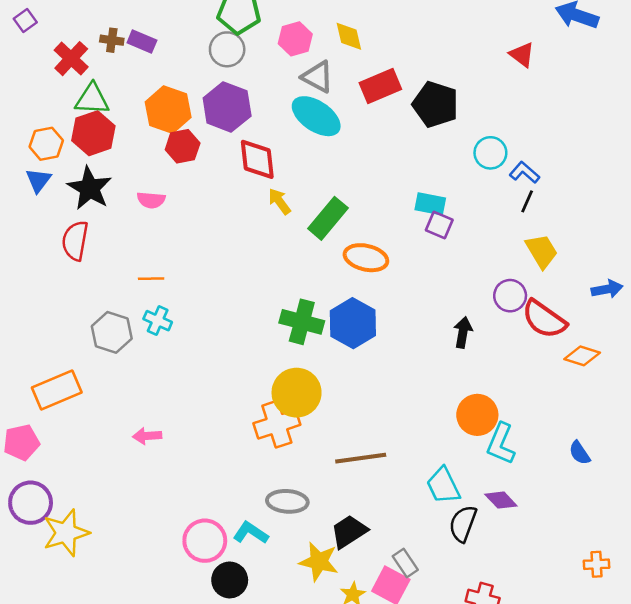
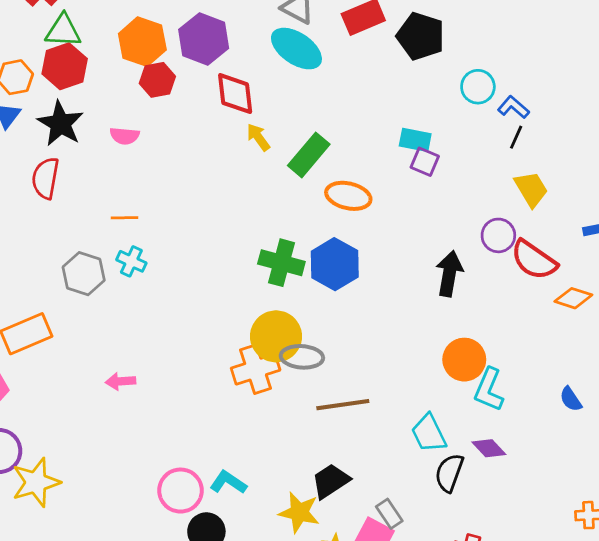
black arrow: (463, 332) -> (449, 274), size x1.4
gray ellipse: (287, 501) -> (302, 357), moved

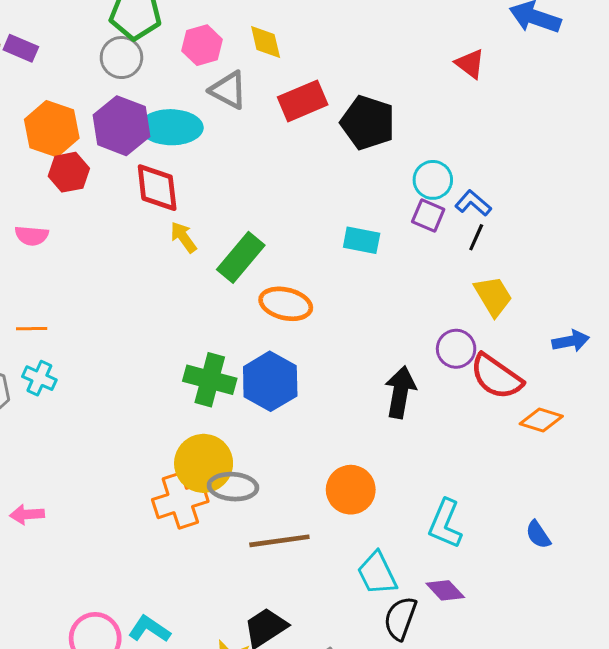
cyan ellipse: (296, 49) -> (171, 127), moved, turned -33
purple square: (425, 162) -> (428, 216), moved
orange circle: (464, 360) -> (351, 490), moved

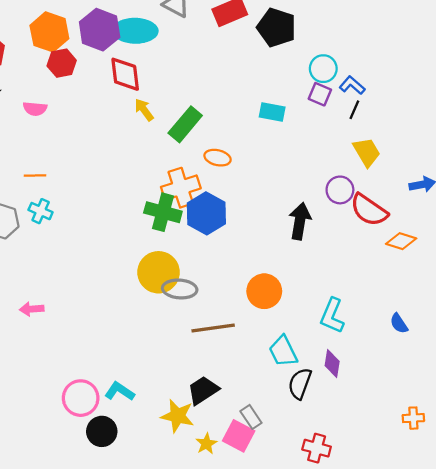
orange ellipse: (286, 304) -> (218, 158), size x0.7
orange cross: (180, 501) -> (181, 188), moved
purple diamond: (445, 590) -> (332, 364), turned 52

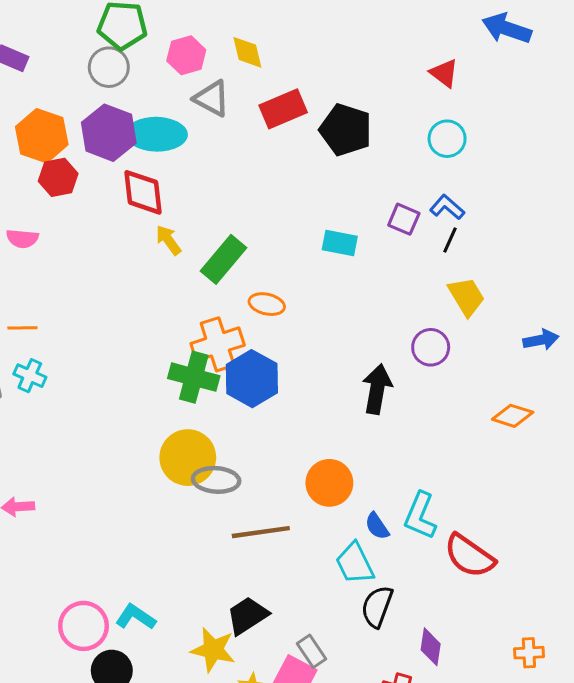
cyan circle: (323, 69) -> (447, 139), moved
red semicircle: (369, 210) -> (469, 556), moved
blue semicircle: (399, 323) -> (377, 526), moved
purple diamond: (332, 364) -> (431, 647), moved

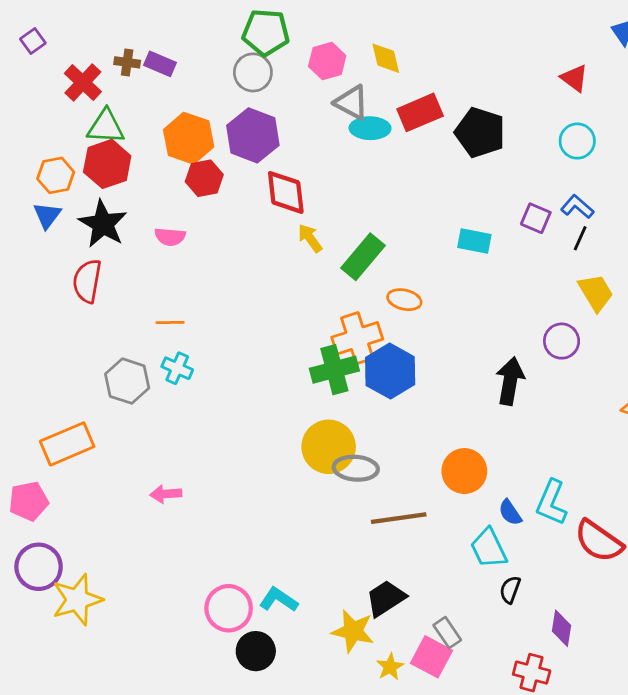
cyan ellipse: (156, 134) -> (370, 128), moved, size x0.7
green cross: (194, 377) -> (334, 370), turned -30
black semicircle: (377, 607) -> (510, 590), size x0.7

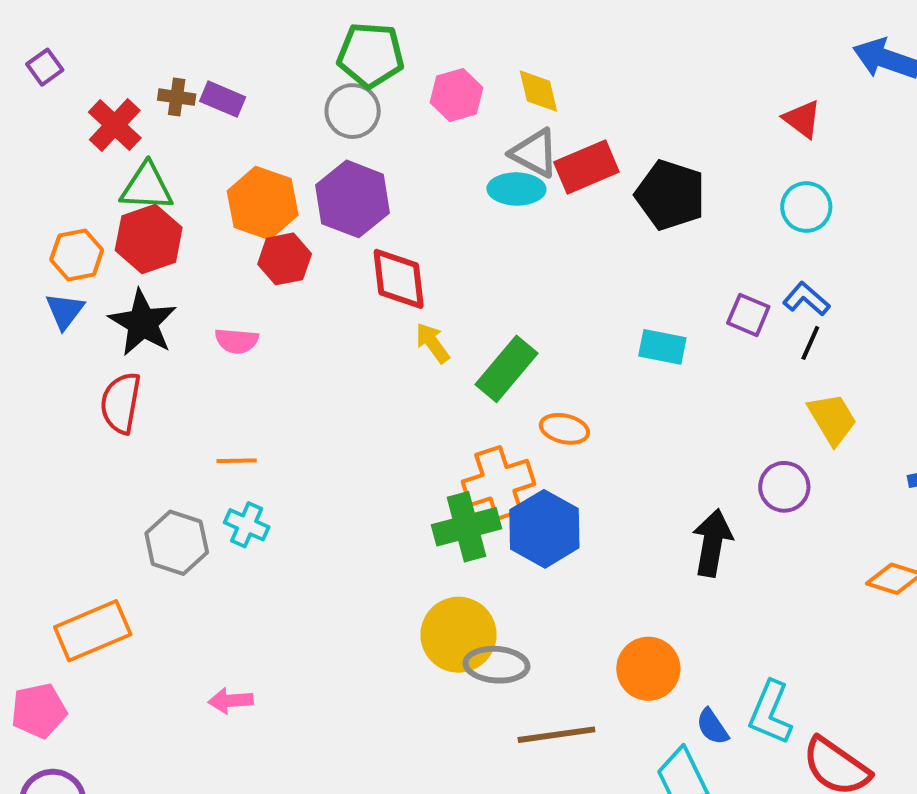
gray triangle: (351, 102) -> (534, 153), moved

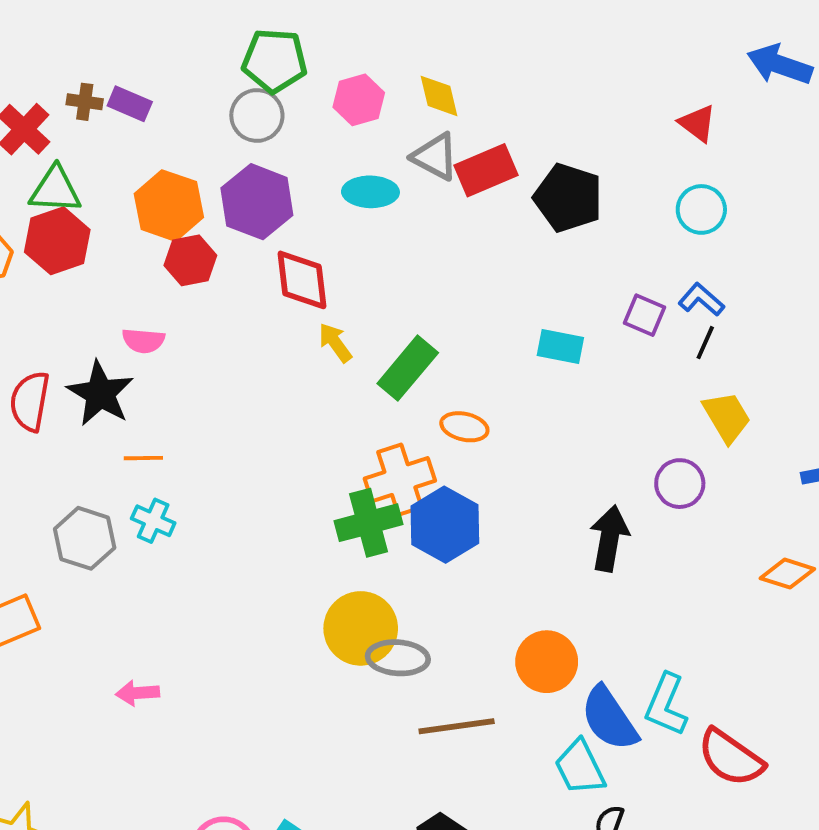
cyan ellipse: (516, 189) -> (370, 192), moved
black star: (143, 323) -> (100, 393), moved
blue semicircle: (712, 727) -> (609, 718), size x1.8

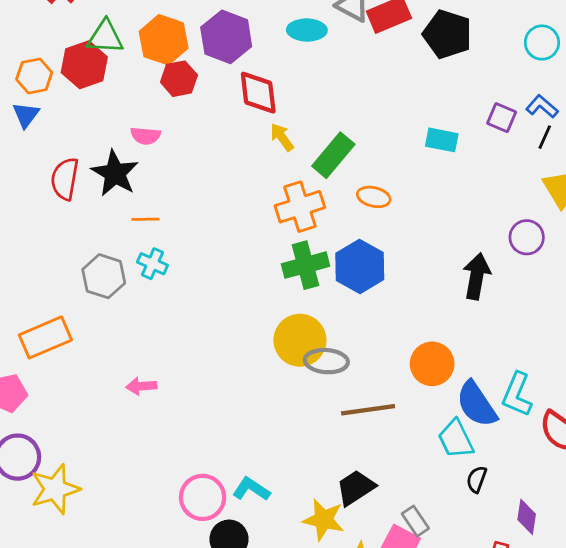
green triangle: (55, 190) -> (105, 37), moved
orange cross: (400, 480) -> (300, 207), moved

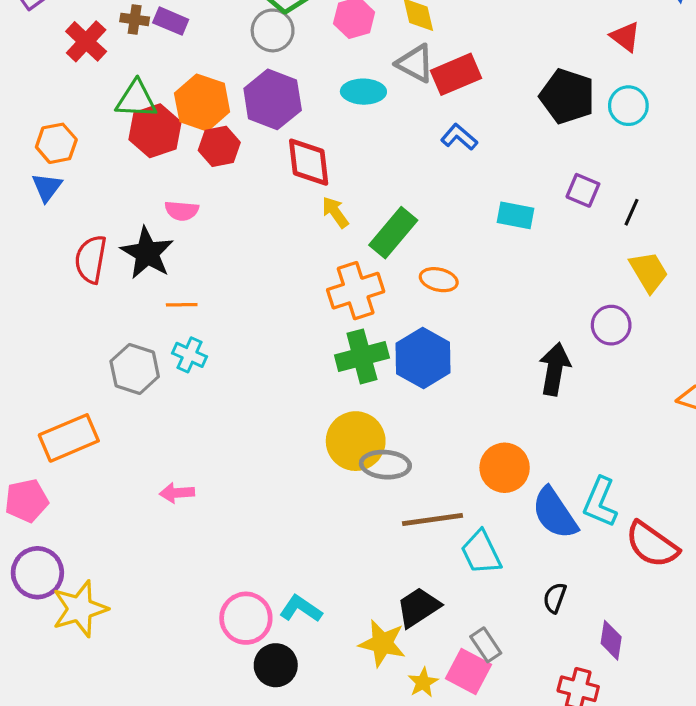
black pentagon: (447, 34) -> (567, 96), moved
red hexagon: (84, 65) -> (155, 131), moved
blue L-shape: (542, 107) -> (459, 137), moved
cyan trapezoid: (456, 439) -> (481, 552), moved

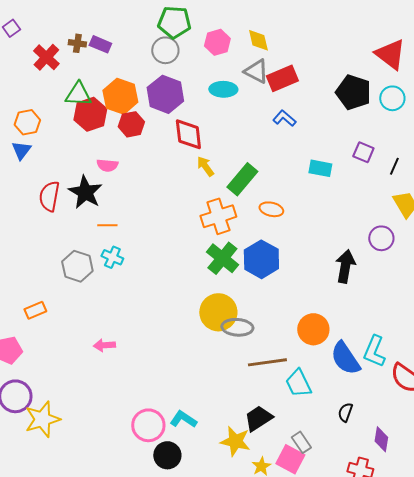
red triangle: (625, 37) -> (390, 54), size x1.6
green cross: (362, 356) -> (222, 258), turned -36
orange rectangle: (69, 438) -> (35, 310), size x0.6

